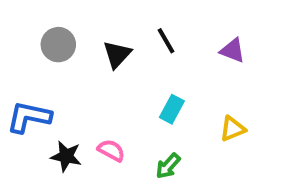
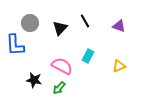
blue L-shape: (29, 117) -> (15, 45), moved, turned -105
pink semicircle: (111, 150) -> (62, 66), moved, size x1.5
green arrow: (168, 166) -> (59, 88), moved

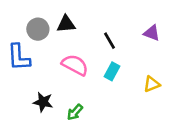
black line: (85, 21) -> (109, 41), moved
black triangle: (60, 28) -> (66, 24), moved, turned 42
pink semicircle: (62, 66) -> (75, 65), moved

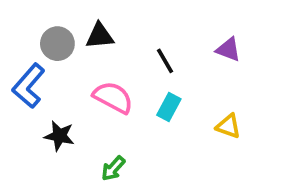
blue L-shape: (19, 57) -> (29, 86), turned 44
yellow triangle: (152, 84) -> (228, 126), turned 42
black star: (43, 102) -> (59, 136), moved

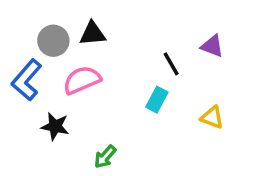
black line: (165, 61) -> (171, 64), moved
pink semicircle: (113, 97) -> (82, 80), moved, turned -51

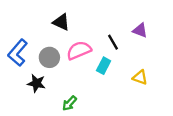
black triangle: (93, 34) -> (61, 22), turned 30
gray circle: (53, 41) -> (49, 57), moved
pink semicircle: (82, 80) -> (79, 50), moved

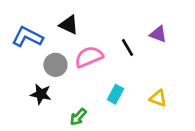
blue L-shape: (18, 53) -> (27, 37), moved, turned 76
cyan rectangle: (104, 66) -> (116, 94), moved
yellow triangle: (140, 77) -> (158, 98), moved

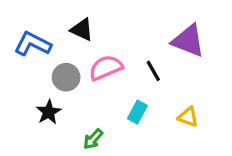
purple triangle: (158, 34) -> (188, 41), size x1.6
black line: (128, 47) -> (153, 71), moved
black star: (41, 94) -> (49, 112), turned 30

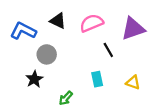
purple triangle: (188, 41) -> (133, 29), turned -40
pink semicircle: (106, 68) -> (92, 23), moved
cyan rectangle: (137, 112) -> (97, 79), turned -40

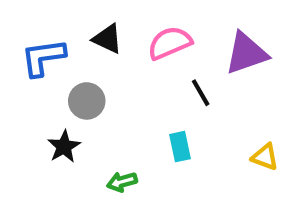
blue L-shape: (23, 31) -> (43, 57), turned -35
yellow triangle: (133, 82) -> (265, 157), moved
green arrow: (66, 98) -> (122, 182), turned 32

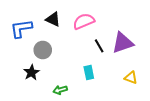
purple triangle: (246, 53) -> (123, 43), moved

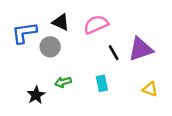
gray circle: (43, 50) -> (50, 47), moved
black star: (31, 73) -> (36, 95), moved
green arrow: (60, 90) -> (63, 82), moved

